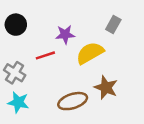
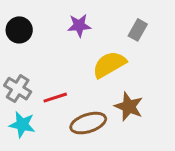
purple star: (65, 34) -> (79, 25), moved
red line: (45, 55) -> (55, 98), moved

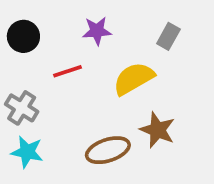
red line: (55, 98) -> (68, 71), moved

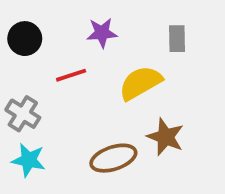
gray rectangle: (168, 36) -> (177, 39), turned -30

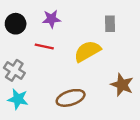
purple star: (102, 33) -> (51, 19), moved
red line: (71, 75) -> (44, 46), turned 30
brown star: (165, 137) -> (122, 85), moved

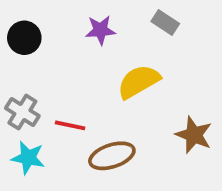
purple star: (51, 19) -> (100, 30), moved
gray rectangle: (110, 24) -> (165, 23), moved, turned -56
red line: (44, 46) -> (70, 125), moved

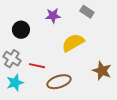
black circle: (24, 38) -> (21, 30), moved
cyan star: (28, 158) -> (15, 83), turned -30

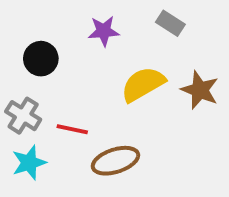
brown star: (102, 71) -> (200, 90), moved

